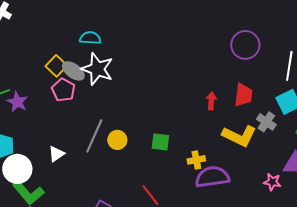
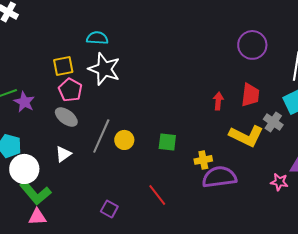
yellow square: (56, 66) -> (63, 66), turned 35
gray ellipse: (73, 71) -> (66, 117), moved

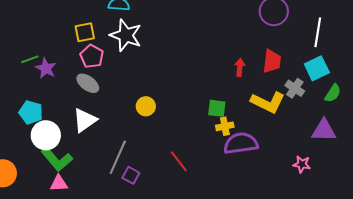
gray line: (101, 136) -> (118, 157), moved
green square: (167, 142) -> (217, 108), moved
white triangle: (63, 154) -> (85, 120), size x1.5
pink star: (279, 182) -> (302, 164), moved

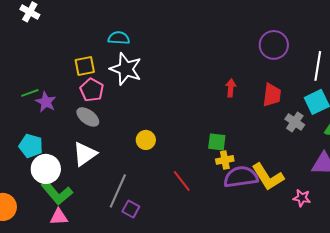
red arrow: (240, 67) -> (231, 88), moved
yellow L-shape: (268, 102) -> (268, 177), moved, turned 32
red line: (179, 161) -> (182, 181), moved

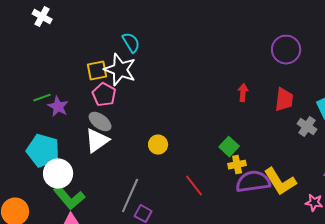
cyan semicircle: (119, 38) -> (131, 43), turned 55
white star: (126, 69) -> (120, 70), moved
green square: (217, 142) -> (229, 147), turned 36
cyan pentagon: (31, 146) -> (43, 151), size x1.4
white triangle: (85, 154) -> (97, 141), moved

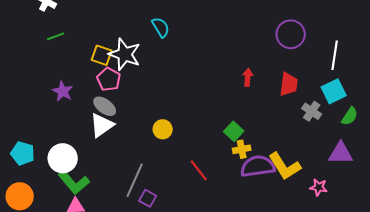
cyan semicircle: (131, 43) -> (161, 27), moved
yellow square: (97, 71) -> (102, 55), turned 30
green line: (42, 98) -> (56, 36), moved
cyan pentagon: (43, 151) -> (23, 153), moved, size x0.7

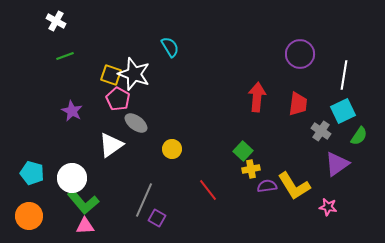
red arrow: (248, 77) -> (257, 97), size x1.6
gray ellipse: (105, 106) -> (136, 123), moved
purple triangle: (341, 153) -> (337, 164), moved, turned -36
purple semicircle: (258, 166) -> (267, 186), size x0.6

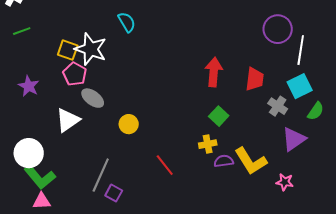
purple circle: (300, 54) -> (278, 29), moved
green square: (243, 151) -> (219, 116), moved

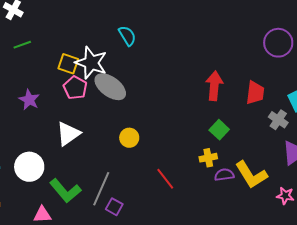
gray ellipse: (93, 98) -> (110, 87), moved, size x1.4
green L-shape: (40, 177) -> (65, 191), moved

